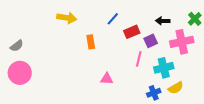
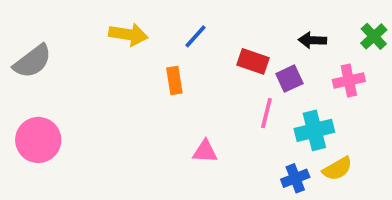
blue line: (113, 19) -> (195, 36), moved
red rectangle: (132, 32) -> (253, 61), turned 42
pink cross: (182, 42) -> (349, 80), size x0.7
gray semicircle: (17, 46) -> (32, 61), moved, size x1.5

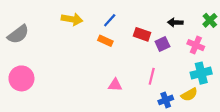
orange rectangle: (174, 80) -> (105, 41), moved, turned -56
pink cross: (349, 80) -> (196, 45), turned 35
pink line: (266, 113) -> (152, 76), moved
cyan cross: (314, 130) -> (201, 73), moved

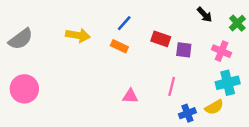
yellow arrow: (72, 19) -> (78, 35), moved
black arrow: (175, 22) -> (204, 15), moved, turned -136
purple square: (162, 44) -> (184, 50), turned 32

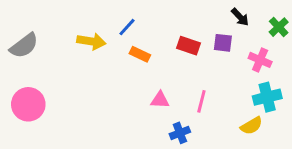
blue line: (124, 23) -> (127, 27), moved
purple square: (184, 50) -> (223, 43), moved
pink triangle: (130, 96) -> (160, 100), moved
blue cross: (187, 113) -> (180, 133), moved

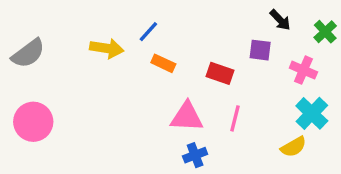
red rectangle: (189, 46) -> (220, 73), moved
cyan cross: (267, 97) -> (312, 113), turned -32
pink triangle: (160, 100) -> (187, 117), size x1.5
blue cross: (180, 133) -> (195, 155), moved

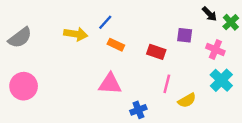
black arrow: (280, 20) -> (209, 14), moved
pink triangle: (187, 117) -> (110, 84), moved
yellow semicircle: (293, 147) -> (187, 100), moved

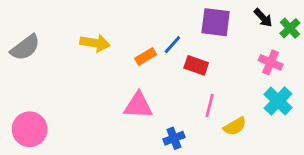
blue line: (105, 22) -> (172, 45), moved
purple square: (185, 35) -> (216, 22), moved, size x1.5
orange rectangle: (116, 45) -> (146, 56), turned -56
pink circle: (24, 86) -> (30, 129), moved

